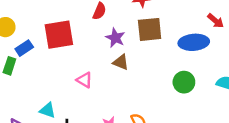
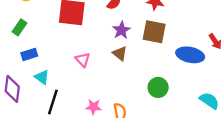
blue rectangle: (24, 48) -> (29, 54), moved
green circle: (184, 82) -> (158, 87), moved

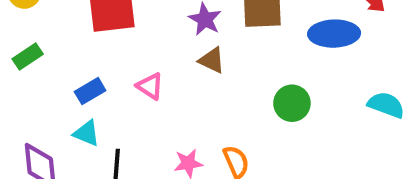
green rectangle: (20, 27) -> (28, 57), turned 35
blue rectangle: (29, 54) -> (90, 91), moved

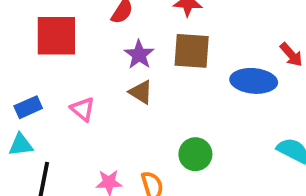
green circle: (292, 103) -> (195, 154), moved
cyan triangle: (87, 133) -> (21, 145), turned -36

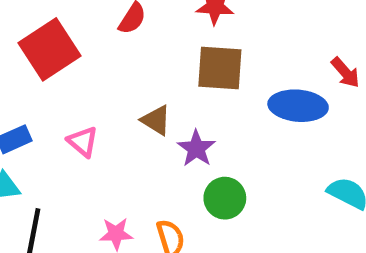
red square: (56, 36) -> (49, 49), turned -33
purple star: (139, 55) -> (196, 148), moved

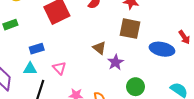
pink triangle: (83, 142) -> (59, 68), moved
green circle: (225, 198) -> (136, 87), moved

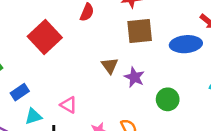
brown triangle: (99, 48) -> (110, 66), turned 32
blue rectangle: (37, 49) -> (20, 92), moved

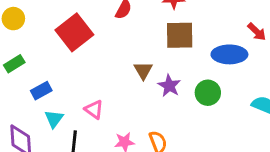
green circle: (168, 99) -> (208, 93), moved
cyan triangle: (33, 116) -> (54, 119), turned -42

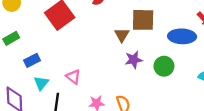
brown triangle: (143, 70) -> (122, 35), moved
purple star: (169, 86) -> (134, 60), turned 30

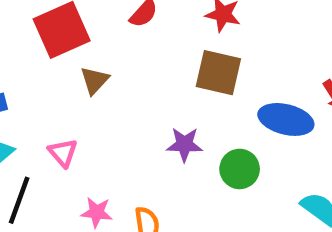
brown triangle: (122, 35) -> (95, 80), moved

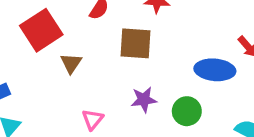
brown square: (218, 73) -> (136, 43), moved
pink triangle: (63, 153) -> (93, 119), moved, turned 30

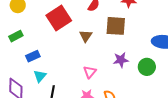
brown triangle: (71, 63) -> (86, 36), moved

